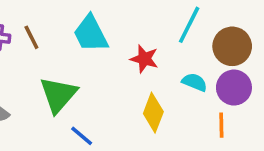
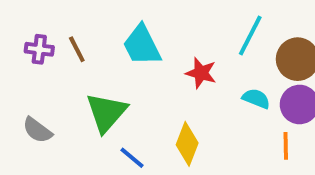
yellow diamond: (153, 113) -> (187, 144), moved

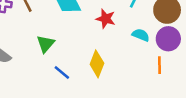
green triangle: (106, 112) -> (46, 44), size x0.7

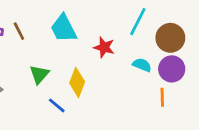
yellow diamond: (97, 64) -> (77, 82), moved

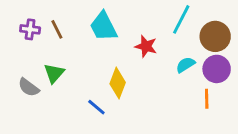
cyan semicircle: (142, 65) -> (186, 65), turned -54
green triangle: (39, 74) -> (54, 73), moved

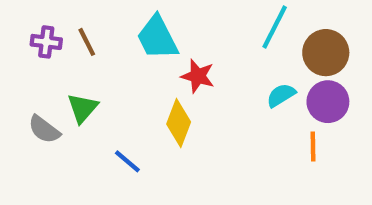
red star: (146, 46) -> (198, 76), moved
blue line: (96, 107) -> (127, 161), moved

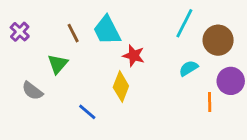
purple cross: (46, 42) -> (20, 32), moved, turned 36
brown line: (87, 42) -> (73, 33), moved
purple circle: (328, 102) -> (231, 81), moved
green triangle: (83, 108) -> (58, 64), moved

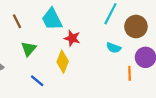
brown line: (73, 33) -> (17, 21), moved
green triangle: (58, 64) -> (29, 49), moved
cyan semicircle: (189, 68) -> (114, 48), turned -128

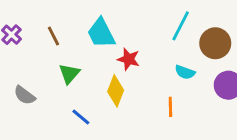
orange line: (130, 73) -> (170, 107), moved

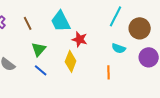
blue line: (81, 117) -> (41, 70), moved

